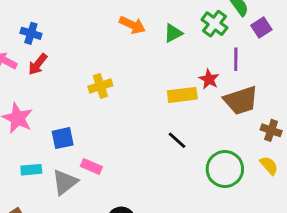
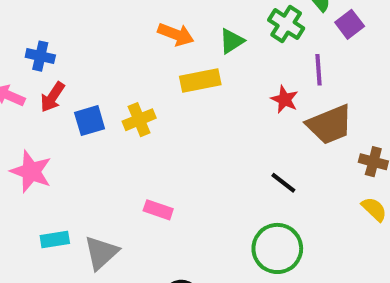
yellow rectangle: (182, 95) -> (200, 81), moved
blue square: (63, 138) -> (90, 121), moved
black line: (177, 140) -> (283, 183), moved
pink rectangle: (91, 166) -> (158, 210), moved
green circle: (225, 169) -> (277, 248), moved

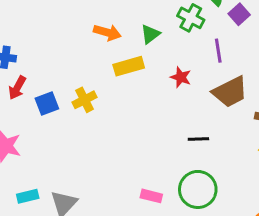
red star: (285, 99) -> (181, 77), moved
black line: (283, 183) -> (198, 139), turned -35
pink rectangle: (158, 210) -> (151, 196), moved

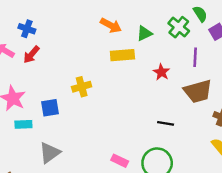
yellow cross: (85, 100) -> (82, 87), moved
blue square: (47, 103) -> (50, 108), moved
cyan rectangle: (28, 196) -> (23, 124), moved

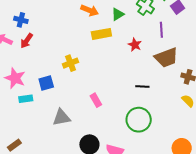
gray triangle: (50, 153) -> (61, 117), moved, turned 30
pink rectangle: (120, 161) -> (96, 100), moved, turned 40

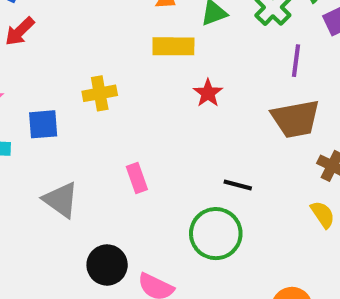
red star: (135, 45) -> (208, 93), moved
black line: (142, 86) -> (238, 185), moved
gray triangle: (61, 117) -> (61, 200), turned 36

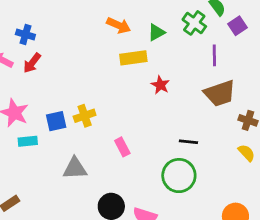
yellow cross: (100, 93) -> (85, 116), moved
gray triangle: (61, 200) -> (75, 168), turned -30

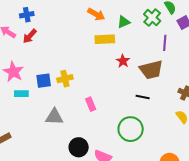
blue cross: (25, 35) -> (27, 15), turned -32
brown trapezoid: (220, 93) -> (151, 70), moved
black line: (188, 142) -> (143, 97), moved

